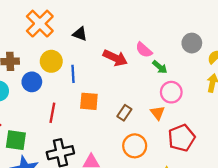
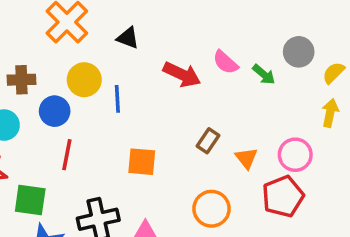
green arrow: (160, 67) -> (264, 74), moved
pink circle: (171, 92) -> (295, 155), moved
orange square: (89, 101) -> (142, 162), moved
red line: (52, 113) -> (67, 155), moved
brown rectangle: (124, 113) -> (208, 141), moved

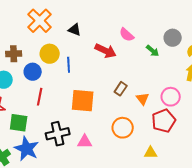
pink semicircle: (225, 62) -> (127, 35), moved
orange square: (142, 162) -> (83, 101), size x1.4

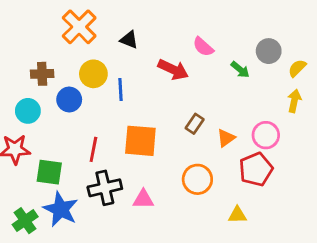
red line: (40, 97) -> (93, 149), moved
orange triangle: (143, 99) -> (226, 138), turned 32

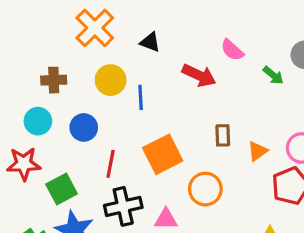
blue circle: (69, 99) -> (84, 127), moved
brown rectangle: (195, 124) -> (223, 135), turned -36
orange square: (140, 141) -> (163, 154), turned -32
green square: (49, 172) -> (62, 189), turned -36
orange circle: (197, 179) -> (205, 189), moved

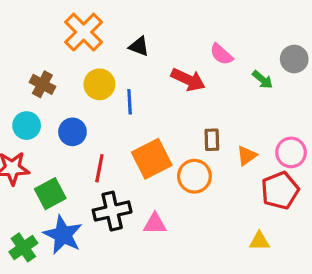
brown cross: (54, 80) -> (42, 84), turned 30
orange circle: (205, 189) -> (194, 176), moved

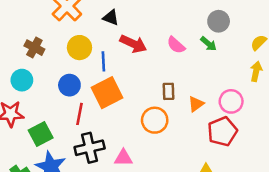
pink semicircle: (221, 54) -> (176, 45), moved
gray circle: (294, 59) -> (219, 21), moved
red arrow: (188, 80) -> (133, 44), moved
blue circle: (72, 132) -> (69, 85), moved
orange square: (152, 159) -> (107, 93), moved

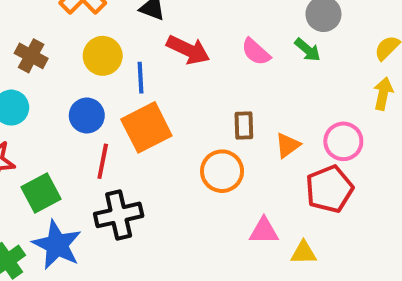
pink triangle: (123, 158) -> (264, 231), moved

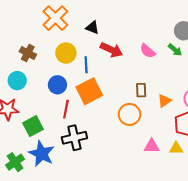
yellow triangle: (304, 253) -> (176, 148), moved

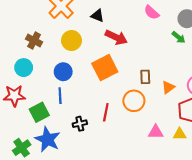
pink semicircle: (147, 51) -> (152, 12), moved
blue line: (86, 65) -> (60, 96), moved
orange square: (89, 91) -> (105, 68), moved
red line: (66, 109) -> (106, 112), moved
black cross: (74, 138) -> (80, 124), size x0.6

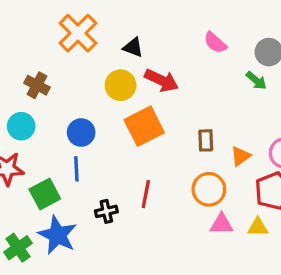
yellow circle: (71, 41) -> (121, 85), moved
orange circle: (134, 101) -> (209, 189), moved

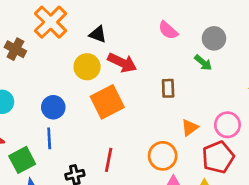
brown cross: (37, 85) -> (15, 49), moved
brown rectangle: (206, 140) -> (168, 88), moved

